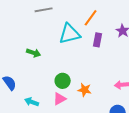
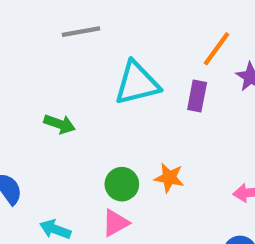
orange line: (91, 18) -> (216, 49), moved
orange star: (85, 90) -> (169, 178), moved

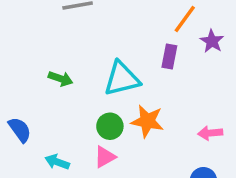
cyan triangle: (137, 83) -> (122, 79), moved
orange star: (169, 178) -> (147, 121), size x1.4

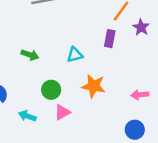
cyan triangle: (122, 79) -> (75, 55), size x0.6
green circle: (110, 126) -> (51, 90), moved

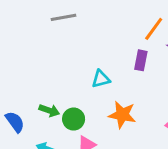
green arrow: (30, 55) -> (49, 110), moved

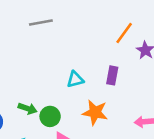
purple rectangle: (141, 60) -> (112, 75), moved

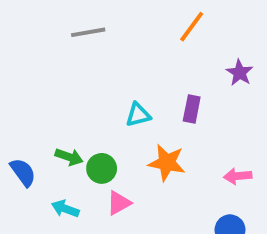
orange line: (124, 33) -> (192, 27), moved

